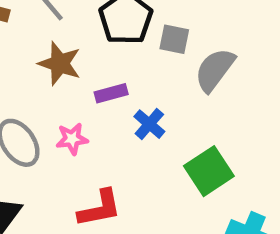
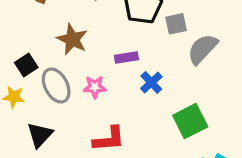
gray square: (174, 39) -> (176, 24), turned -30
brown star: (60, 64) -> (72, 39), moved

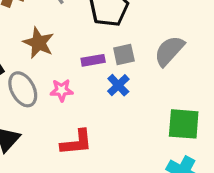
gray square: (176, 24) -> (124, 55), moved
green square: (190, 121) -> (184, 124), moved, turned 32

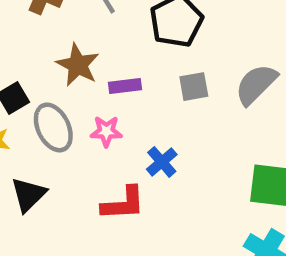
purple rectangle: (93, 60) -> (125, 86), moved
blue cross: (118, 85) -> (162, 162), moved

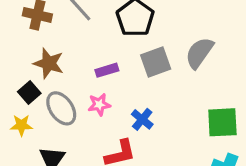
brown star: (78, 65) -> (49, 63), moved
gray square: (194, 87) -> (156, 62), size x1.4

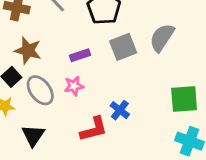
blue cross: (142, 119) -> (120, 110), moved

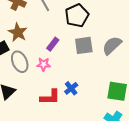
purple rectangle: (80, 55) -> (53, 44), turned -48

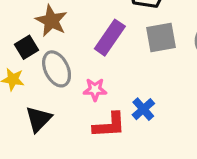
purple rectangle: (53, 44) -> (110, 38), size x1.5
pink star: (44, 64) -> (95, 90), moved

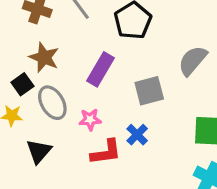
gray square: (161, 37) -> (149, 91), moved

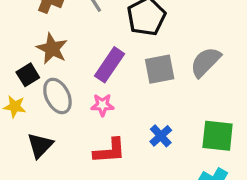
gray square: (149, 91) -> (160, 69), moved
pink star: (90, 119) -> (102, 105), moved
blue cross: (137, 135) -> (161, 136), moved

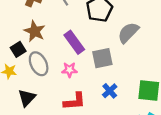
gray semicircle: (205, 62) -> (128, 33), moved
purple rectangle: (110, 65) -> (74, 42), turned -70
gray square: (160, 69) -> (102, 58), moved

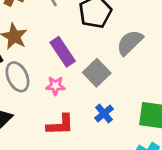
gray square: (102, 58) -> (97, 73), turned -35

